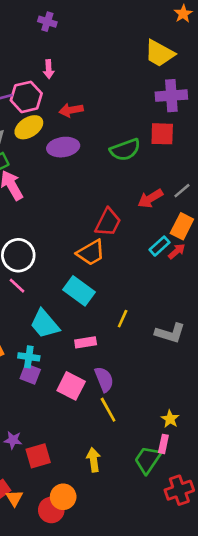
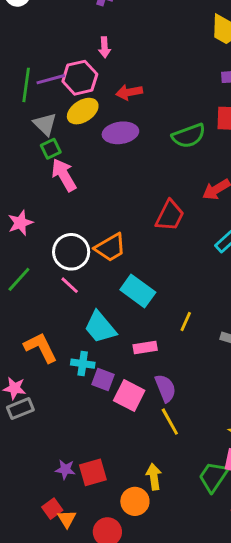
orange trapezoid: (91, 253) -> (110, 247), moved
purple square: (30, 374) -> (103, 379), moved
purple star: (13, 440) -> (65, 469), moved
orange circle: (63, 497) -> (135, 501), moved

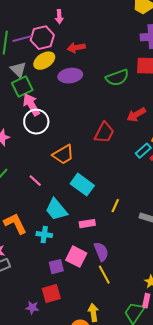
green square: (51, 149) -> (22, 87), size x1.5
white circle: (71, 252) -> (36, 122), moved
purple square: (103, 379) -> (56, 267), moved, turned -35
red square: (93, 472) -> (51, 294), moved

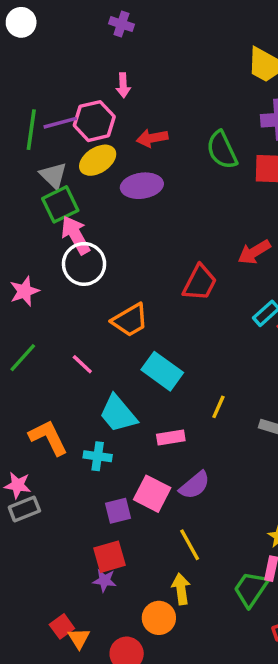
green semicircle: (117, 78) -> (222, 150), moved, turned 85
purple semicircle: (101, 252) -> (195, 485), turned 72
yellow line: (104, 275) -> (190, 545), moved
purple star: (32, 308) -> (104, 580), moved

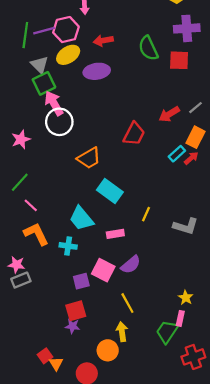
pink line: (82, 364) -> (31, 205), moved

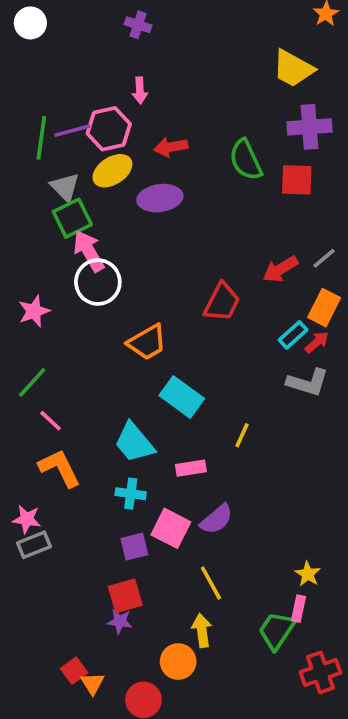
gray L-shape: (186, 226) -> (308, 382), moved
cyan cross: (68, 246) -> (131, 494), moved

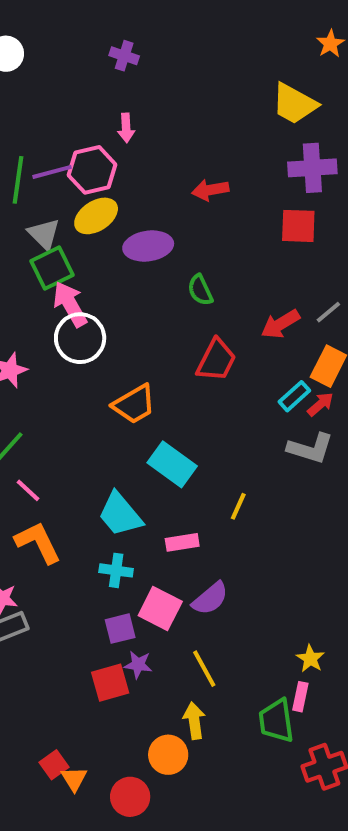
red arrow: (171, 147) -> (210, 190), moved
green semicircle: (246, 160) -> (200, 290), moved, size x0.7
purple star: (120, 621) -> (138, 665), moved
green trapezoid: (277, 630) -> (276, 721), turned -42

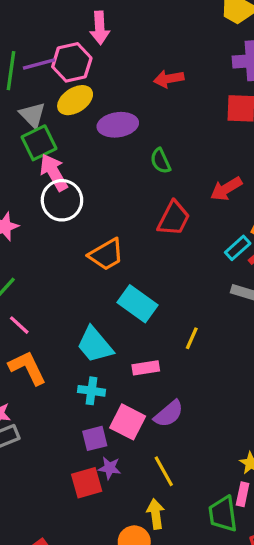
pink arrow: (126, 128) -> (100, 28), size x1.4

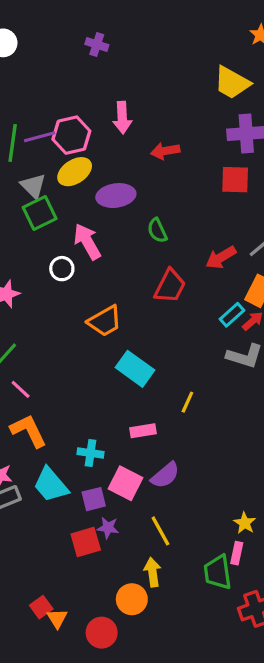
pink arrow: (100, 28) -> (122, 118), moved
pink arrow: (54, 172) -> (87, 242), moved
white circle: (62, 200) -> (62, 269), size x0.6
cyan trapezoid: (95, 345) -> (51, 485), moved

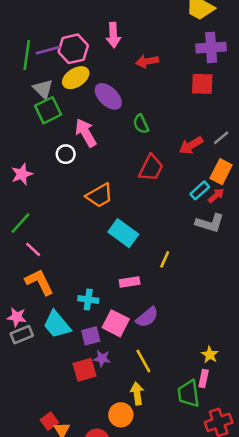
purple ellipse: (116, 196) -> (108, 96), turned 52

